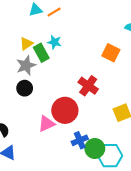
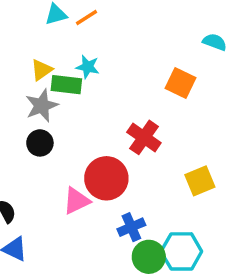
green rectangle: (41, 53) -> (66, 85), turned -54
green circle: (95, 148) -> (149, 257), moved

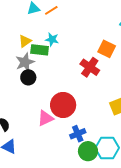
red cross: (144, 137) -> (90, 67), moved
black circle: (40, 143) -> (28, 77), moved

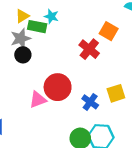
blue cross: (78, 134) -> (90, 102), moved, turned -35

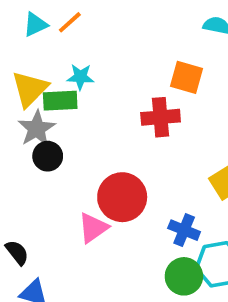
yellow triangle: (22, 16) -> (30, 89), size x1.5
red cross: (89, 49) -> (161, 117), turned -30
blue cross: (90, 102) -> (184, 230), moved

